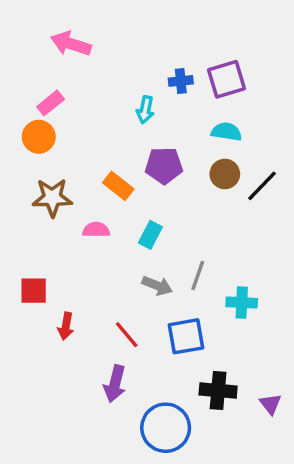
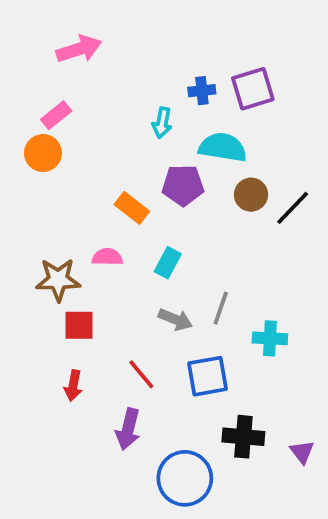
pink arrow: (71, 44) -> (79, 49), turned 144
cyan semicircle: (227, 132) -> (223, 147), moved, size x1.4
brown star: (52, 198) -> (58, 280), moved
red square: (34, 291) -> (79, 325), moved
red arrow: (66, 326) -> (73, 386), moved

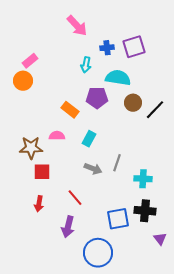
pink arrow: (79, 49) -> (77, 26), moved, turned 65
blue square: (207, 376) -> (118, 219), moved
black cross: (243, 437) -> (145, 211), moved

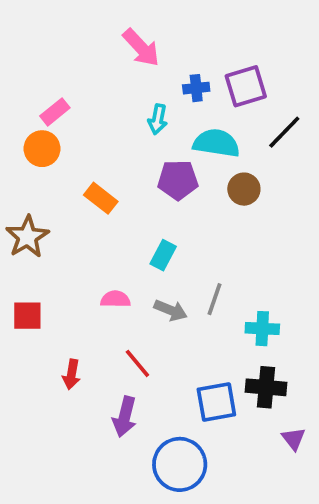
orange rectangle: (70, 110) -> (101, 198), moved
black line: (155, 110) -> (284, 132), moved
pink semicircle: (57, 136) -> (115, 299), moved
brown star: (31, 148) -> (27, 237), moved, turned -30
red square: (42, 172) -> (27, 316), moved

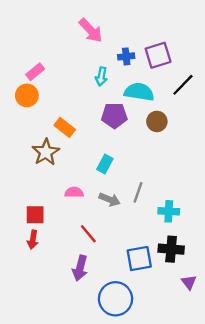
brown star: (27, 237) -> (46, 152), moved
red square: (27, 316) -> (35, 215), moved
red arrow: (71, 374) -> (33, 240), moved

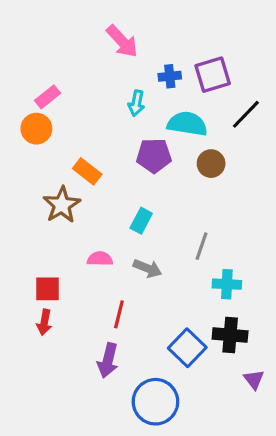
gray line: (138, 192) -> (202, 246), moved
red line: (88, 234) -> (119, 314), turned 54
blue square: (139, 259) -> (187, 348), turned -36

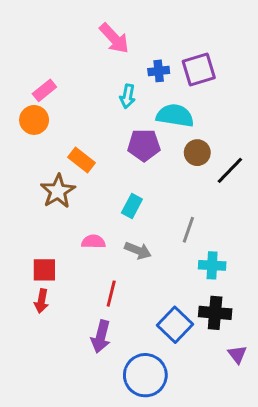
black line: (246, 114) -> (230, 170), moved

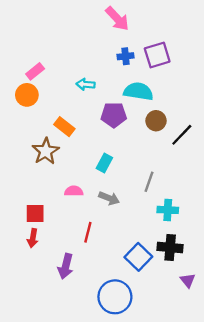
pink arrow: (114, 38) -> (117, 19), moved
cyan arrow: (128, 96) -> (86, 84), moved, turned 84
purple arrow: (101, 337) -> (66, 266), moved

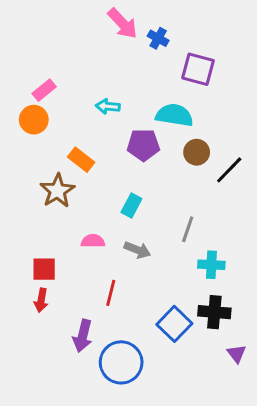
pink arrow: (117, 19) -> (123, 23), moved
purple square: (157, 55) -> (198, 69), turned 32
blue cross: (125, 56) -> (158, 38), moved, turned 35
blue circle: (115, 297) -> (121, 362), moved

